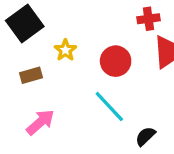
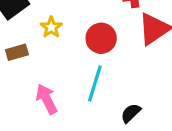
cyan line: (109, 107) -> (95, 83), turned 60
pink arrow: (40, 122) -> (47, 99), moved, turned -76

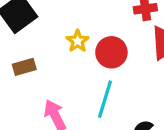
yellow star: (51, 27) -> (78, 41), moved

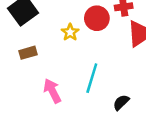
red circle: (111, 52) -> (97, 18), moved

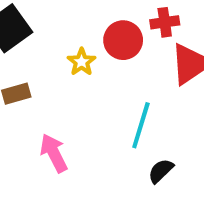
cyan line: (92, 78) -> (141, 125), moved

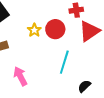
red circle: (123, 40) -> (55, 29), moved
black semicircle: (161, 171) -> (84, 86), moved

